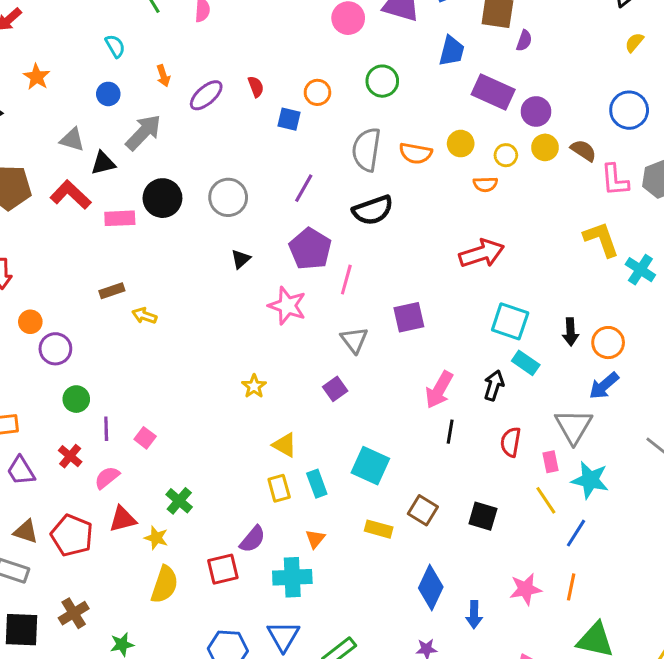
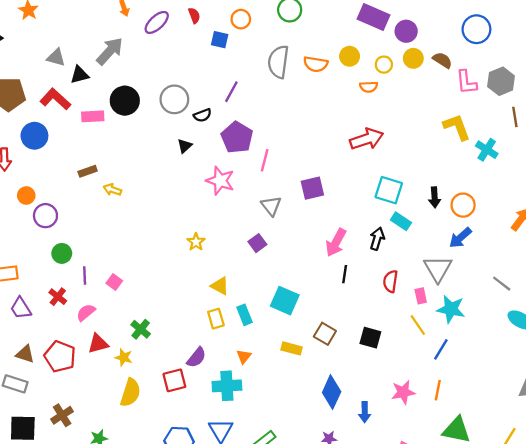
blue circle: (108, 94) -> (34, 136), moved, size x1.5
black semicircle: (373, 210) -> (202, 115), moved, size x0.6

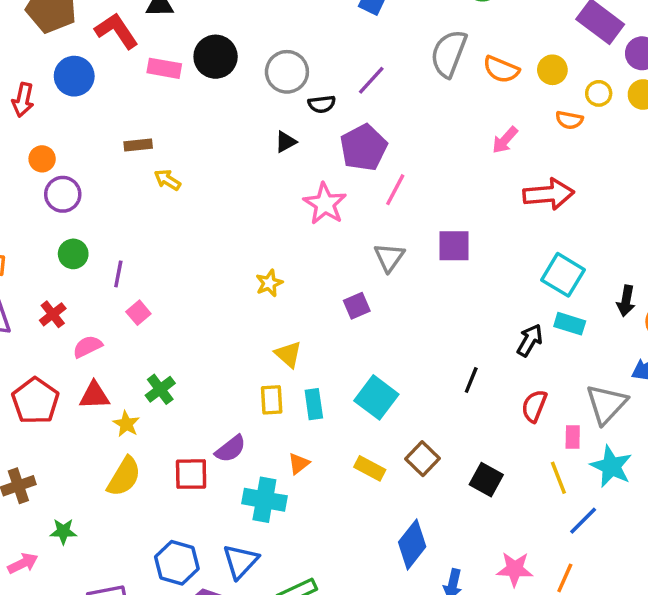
cyan rectangle: (401, 221) -> (570, 324), turned -30
pink arrow: (336, 243) -> (505, 140), moved, size x0.7
purple line: (85, 276) -> (118, 274), moved

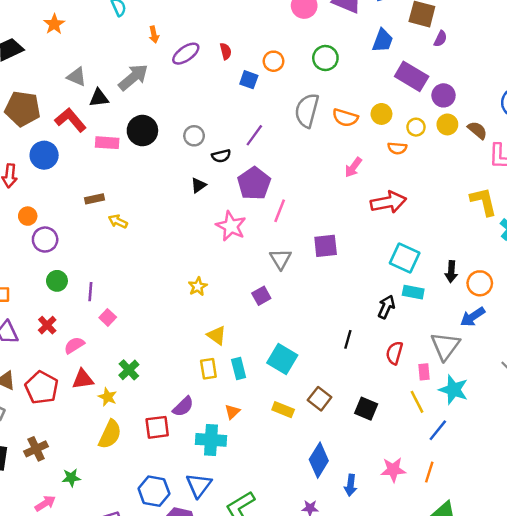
gray circle: (287, 72) -> (194, 136), size x0.7

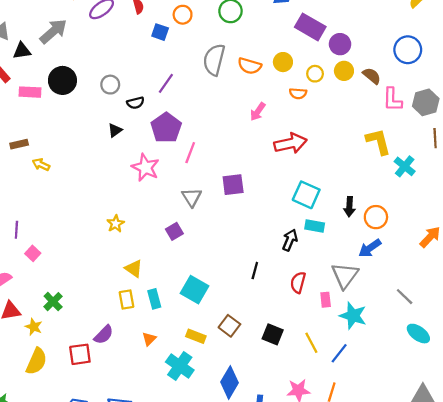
yellow line: (417, 402) -> (311, 343), moved
cyan cross: (211, 440) -> (180, 366), moved, turned 32

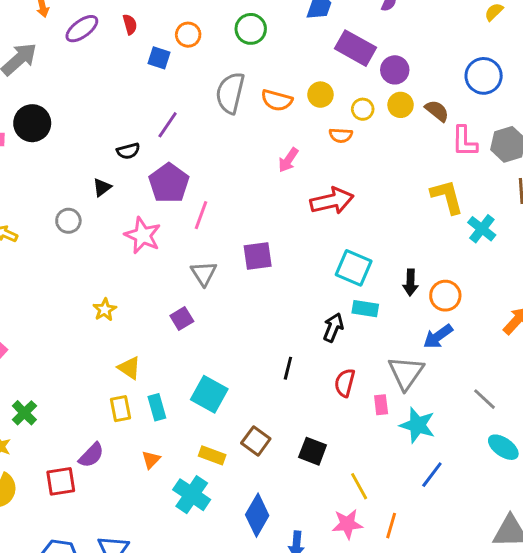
gray circle: (110, 85) -> (68, 221), moved
yellow line: (311, 343) -> (359, 486), moved
blue line: (339, 353) -> (432, 475), moved

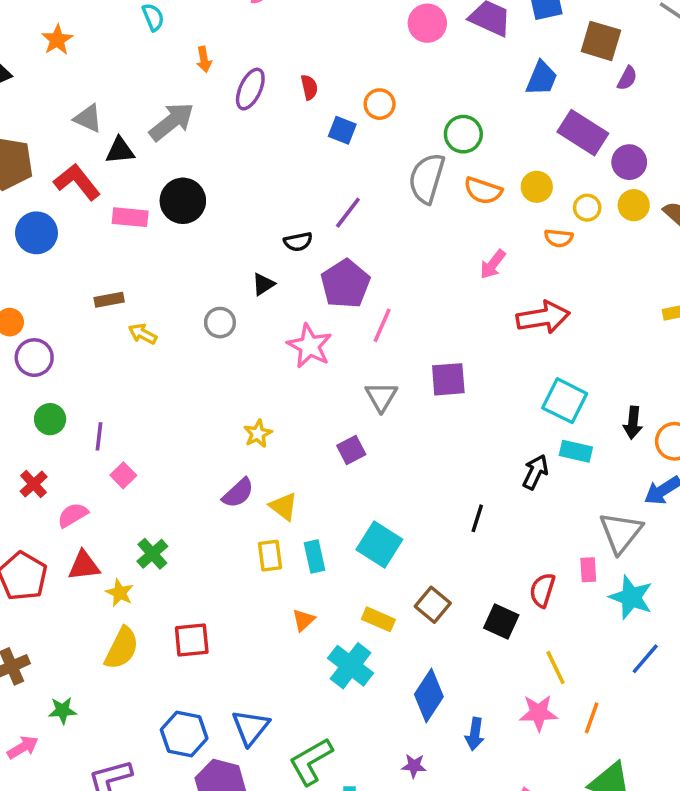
purple ellipse: (82, 29) -> (250, 89), turned -32
green circle: (251, 29) -> (463, 134), moved
red semicircle: (345, 383) -> (542, 590), moved
purple semicircle: (91, 455) -> (238, 493), moved

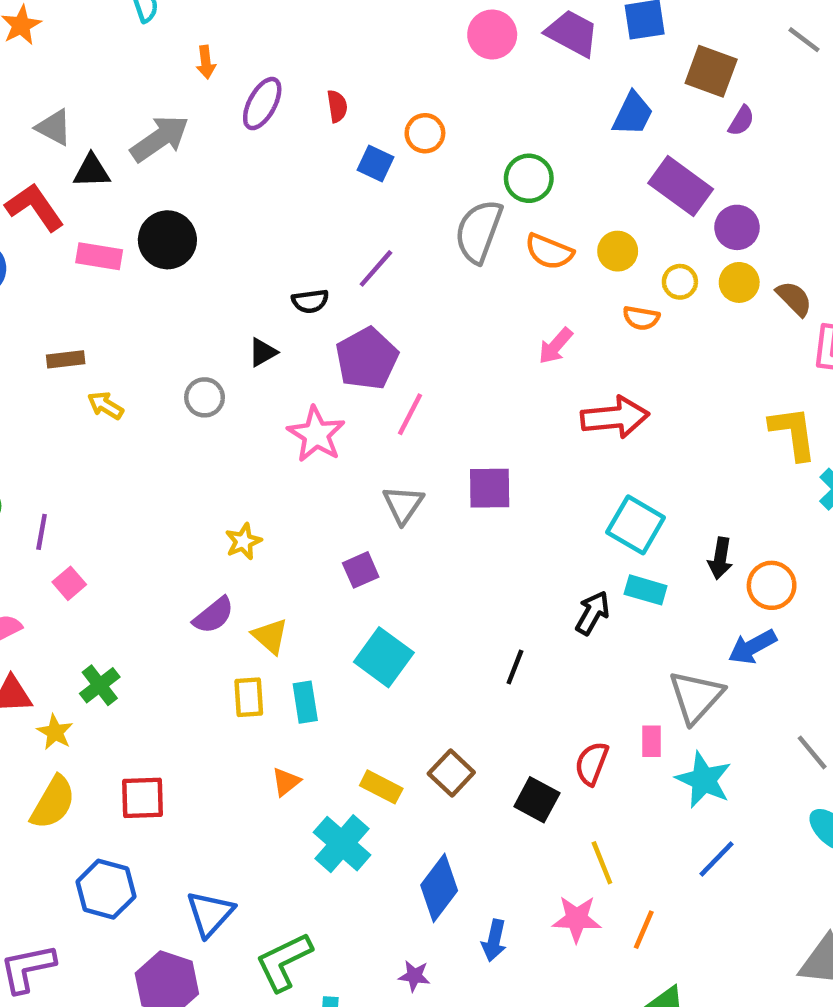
cyan square: (379, 544) -> (384, 657), moved
blue hexagon: (184, 734) -> (106, 889), moved

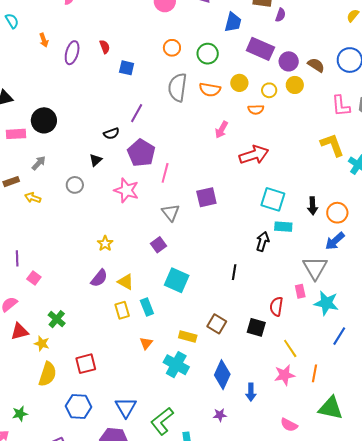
orange circle: (425, 133) -> (172, 48), moved
gray arrow: (160, 139) -> (39, 163), moved, size x0.6
green circle: (529, 178) -> (208, 54), moved
brown semicircle: (794, 298) -> (316, 65), moved

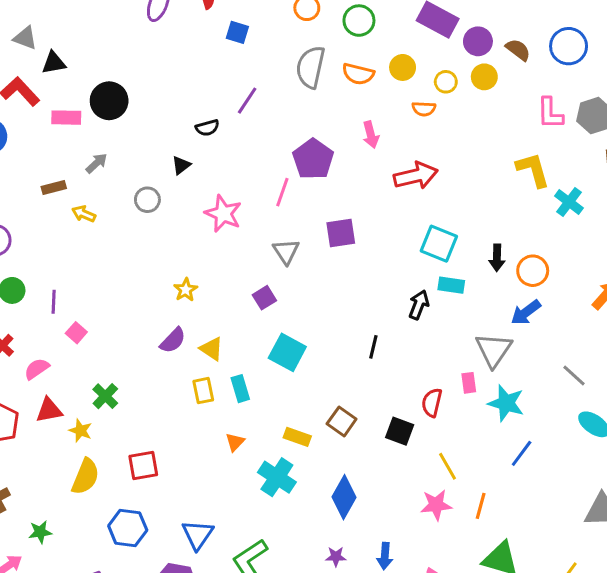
pink arrow: (221, 130) -> (371, 135), turned -48
purple pentagon: (141, 153) -> (313, 159), moved
blue arrow: (251, 392) -> (385, 556), moved

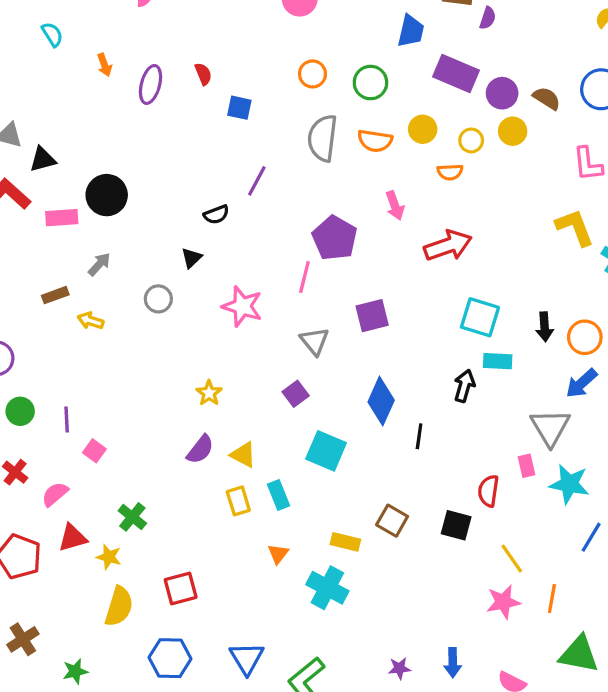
blue diamond: (344, 497) -> (381, 401), moved

